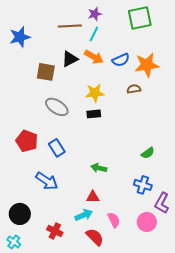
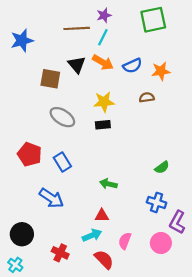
black triangle: (70, 59) -> (77, 65), turned -42
orange star: (147, 65) -> (161, 71), size x0.7
pink semicircle: (114, 220) -> (125, 241), turned -133

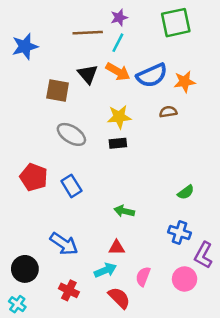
blue semicircle: (132, 66) -> (152, 75), size x1.4
blue arrow: (51, 198) -> (64, 244), moved

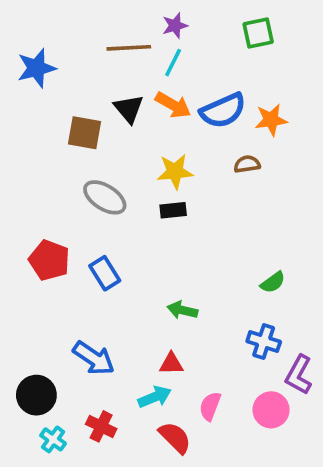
green square: (176, 23) -> (258, 33), size x0.7
cyan cross: (17, 304) -> (53, 439), moved

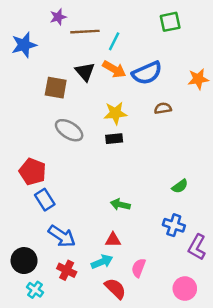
purple star: (175, 26) -> (58, 17), moved
orange star: (271, 120) -> (198, 79), moved
blue rectangle: (105, 273) -> (45, 200), moved
pink circle: (271, 410) -> (185, 289), moved
red cross: (101, 426) -> (67, 270), moved

